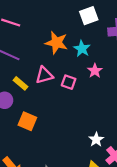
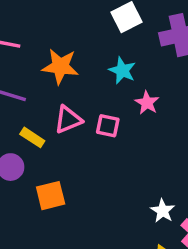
orange star: (56, 43) -> (60, 66), moved
orange square: (27, 121) -> (51, 196), turned -30

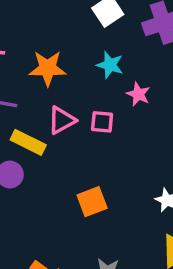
yellow rectangle: (32, 137) -> (28, 142), size x1.4
orange square: (51, 196) -> (92, 202), moved

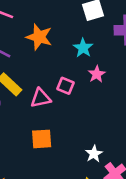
pink triangle: (62, 120) -> (41, 98), moved

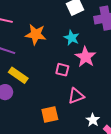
pink star: (97, 74) -> (85, 57), size x1.5
pink triangle: (41, 98) -> (76, 96), moved

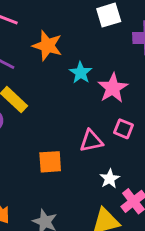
cyan star: (72, 38) -> (81, 73), moved
pink square: (62, 70) -> (124, 129), moved

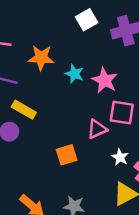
pink square: (124, 129) -> (122, 113), size x1.5

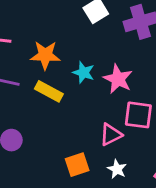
yellow rectangle: (24, 110) -> (49, 91), moved
white star: (120, 157) -> (117, 169), moved

